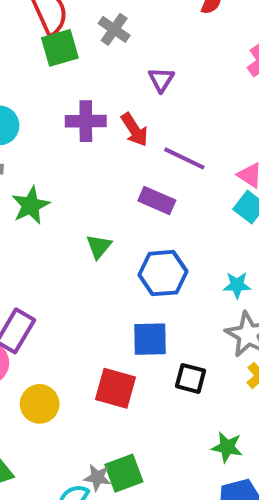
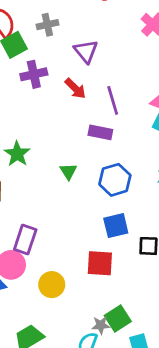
gray cross: (114, 29) -> (47, 25), turned -35
purple triangle: (161, 80) -> (86, 51), size x1.4
purple cross: (86, 121) -> (34, 74), moved
purple line: (184, 158) -> (113, 100), turned 60

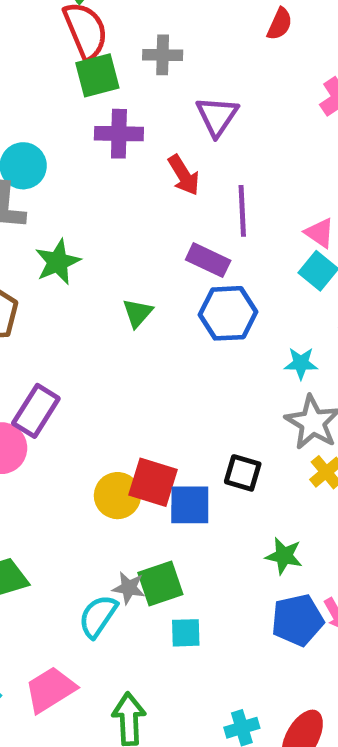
blue hexagon: (115, 180) -> (228, 313), moved
blue square: (116, 226) -> (190, 505), moved
yellow circle: (52, 285) -> (117, 496), moved

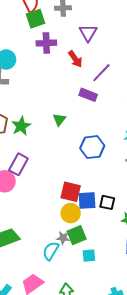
purple line: (242, 211) -> (101, 73), turned 50
green star: (58, 262) -> (21, 126), moved
blue hexagon: (228, 313) -> (92, 147), moved
black square: (243, 473) -> (107, 202), moved
yellow circle: (117, 496) -> (71, 213), moved

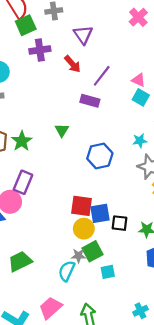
black square: (107, 202) -> (120, 223), moved

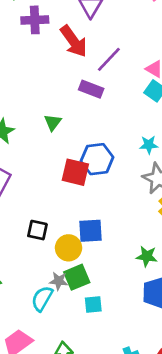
red arrow: (72, 64) -> (74, 41), size x1.4
red square: (82, 206) -> (75, 172), moved
black square: (120, 223) -> (37, 230), moved

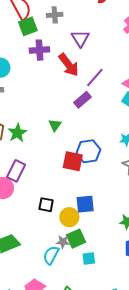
purple rectangle: (91, 89) -> (83, 100), turned -60

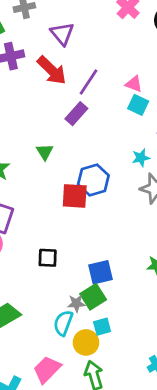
blue square: (85, 204) -> (100, 272), moved
yellow circle: (69, 217) -> (86, 342), moved
cyan square: (89, 258) -> (102, 327), moved

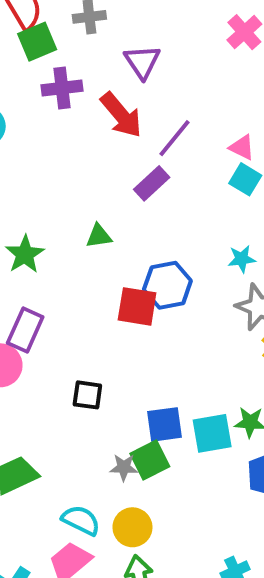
green triangle: (45, 152) -> (99, 236), turned 48
cyan semicircle: (63, 323) -> (81, 520), moved, turned 90
cyan square: (102, 327) -> (212, 433), moved, size x1.5

